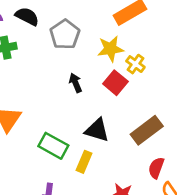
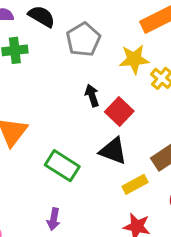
red square: (115, 83) -> (119, 112), moved
yellow rectangle: (84, 162) -> (135, 184), moved, turned 35

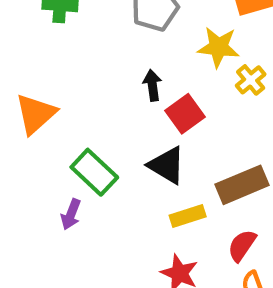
purple arrow: (54, 219) -> (71, 214), moved

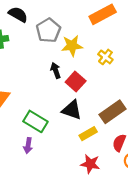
yellow star: (219, 47) -> (72, 46), moved

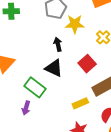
red square: (76, 81) -> (87, 64), moved
black triangle: (72, 110) -> (54, 68), moved

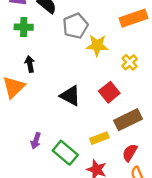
black arrow: (58, 44) -> (30, 64), moved
green rectangle: (35, 87) -> (65, 153), moved

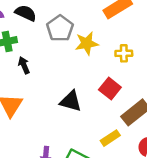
yellow cross: (130, 62) -> (124, 53), turned -35
black arrow: (30, 64) -> (24, 65), moved

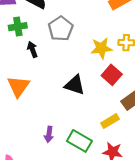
gray pentagon: (60, 28) -> (61, 29), moved
yellow star: (87, 43) -> (101, 48), moved

